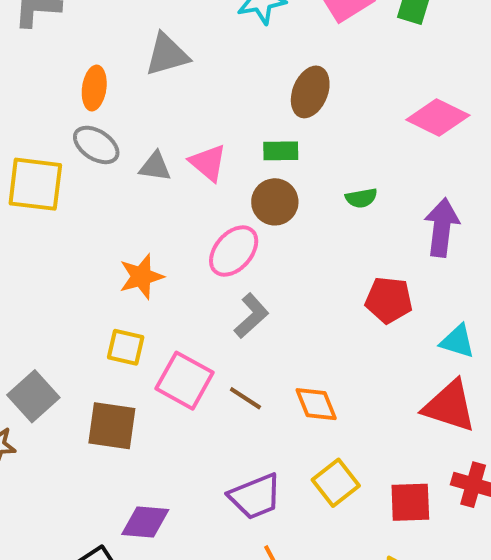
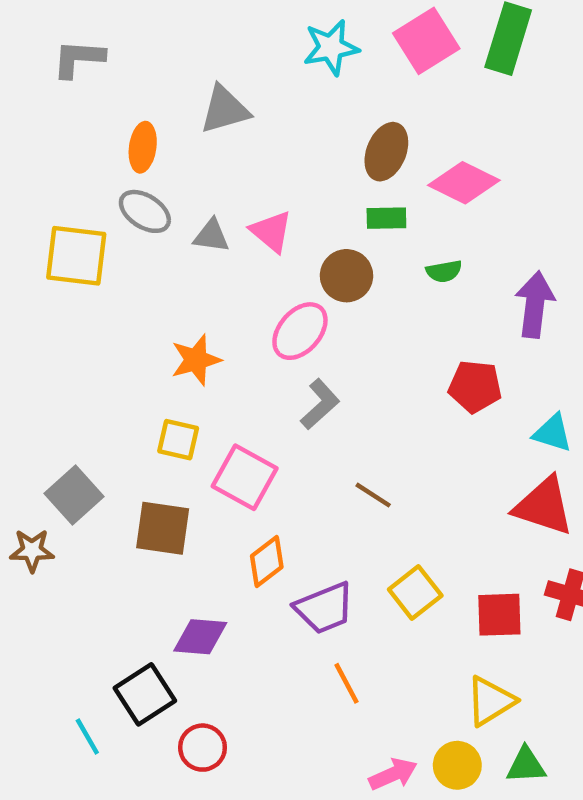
pink diamond: (438, 117) -> (464, 183), moved
green rectangle: (281, 151) -> (386, 218), moved
brown line: (245, 398) -> (373, 495), moved
orange diamond: (316, 404) -> (267, 561), moved, turned 75

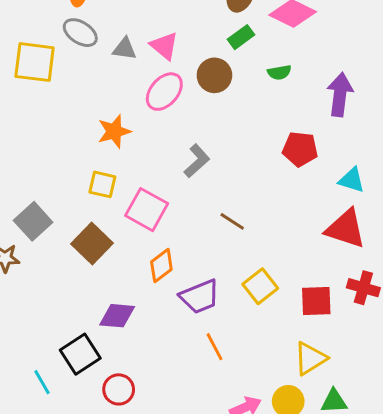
green rectangle: (386, 218) -> (241, 37), turned -35
pink ellipse: (300, 331) -> (164, 92), moved
brown square: (163, 528) -> (92, 243), turned 36

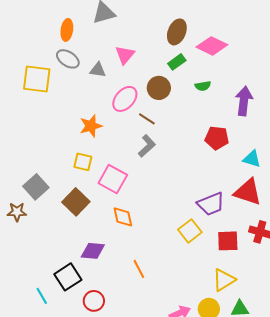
pink triangle: (164, 46) -> (125, 55), moved, turned 30
brown line: (232, 221) -> (147, 119), moved
orange diamond: (161, 266) -> (123, 217), turned -65
purple trapezoid: (200, 297) -> (211, 204), moved
orange line: (214, 347) -> (139, 269), moved

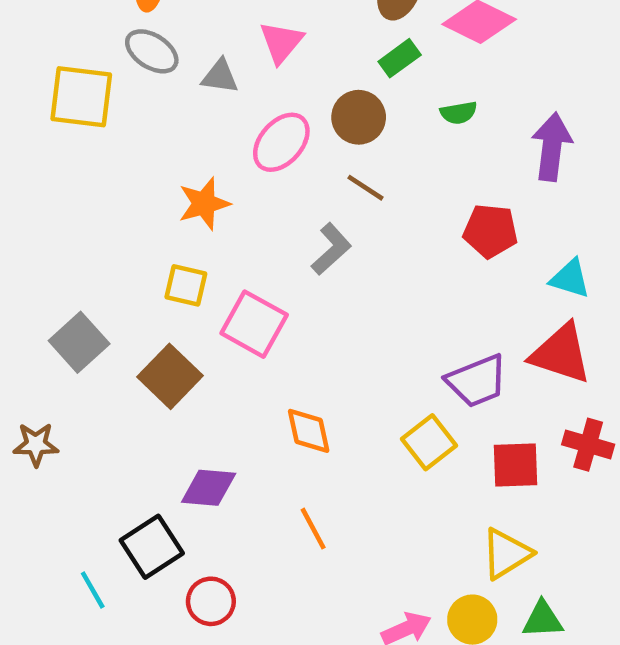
brown line: (147, 119) -> (365, 188), moved
brown star: (17, 212) -> (36, 445), moved
orange diamond: (123, 217) -> (309, 431), moved

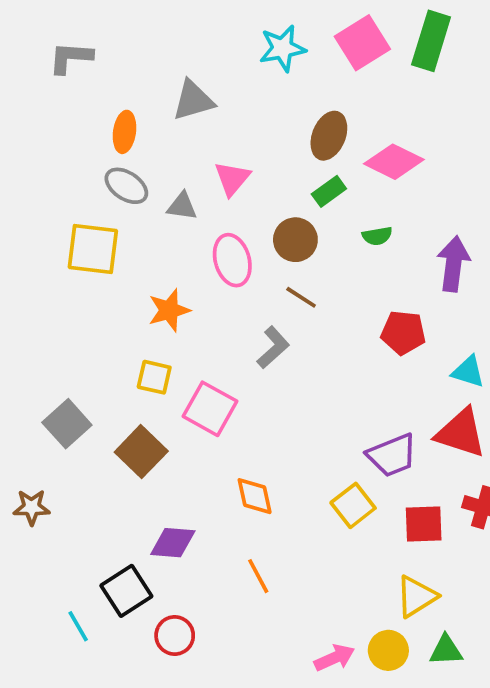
yellow square: (81, 97) -> (93, 249), moved
pink ellipse: (281, 142) -> (232, 260), turned -57

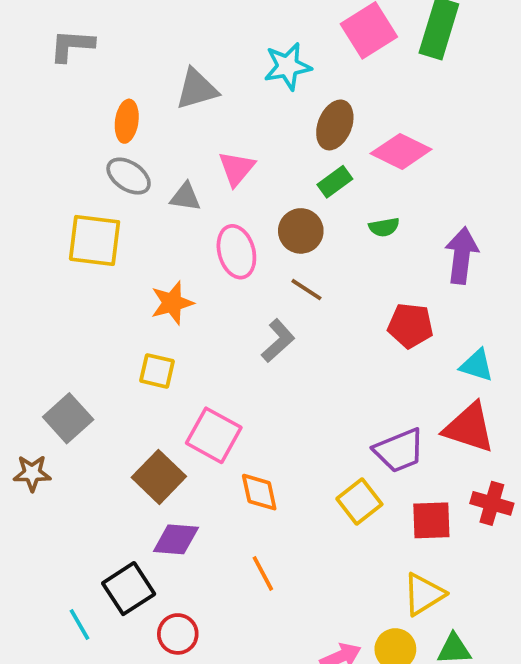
cyan star: (282, 48) -> (288, 66), moved
pink square: (210, 409) -> (214, 435), moved
brown square: (141, 452) -> (159, 477), moved
brown star: (32, 507) -> (32, 473), moved

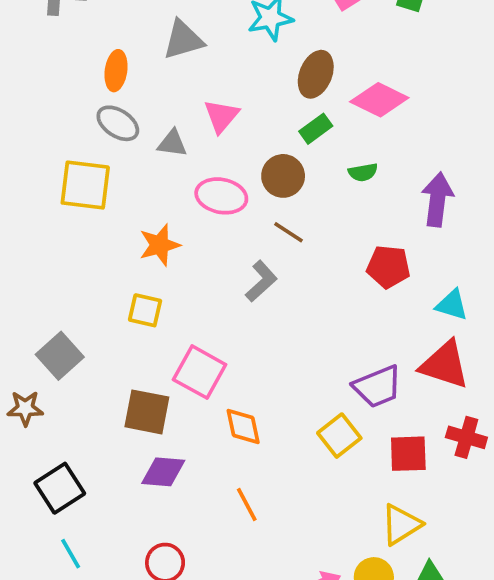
pink ellipse: (236, 252) -> (221, 196), turned -63
brown square: (159, 477) -> (147, 412), turned -33
black square: (129, 589) -> (60, 488), moved

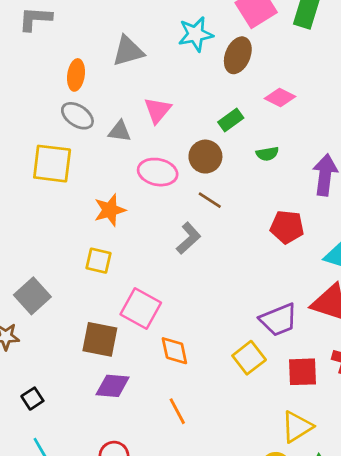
brown ellipse: (316, 74) -> (238, 55), moved
pink diamond: (379, 100) -> (280, 97), size x0.7
black square: (60, 488) -> (32, 399), size x0.6

